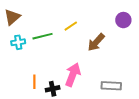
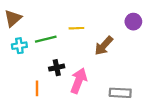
yellow line: (71, 26) -> (76, 28), turned 32
black cross: (53, 89) -> (57, 68), moved

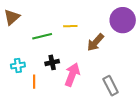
purple circle: (133, 22) -> (123, 20), size x1.6
cyan cross: (19, 46) -> (18, 65), moved
gray rectangle: (120, 93) -> (111, 86), turned 60

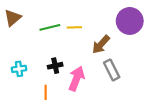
green line: (42, 36) -> (50, 27), moved
orange line: (34, 82) -> (46, 92), moved
gray rectangle: (111, 86) -> (112, 70), moved

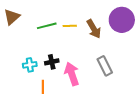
brown arrow: (101, 44) -> (94, 29), moved, turned -72
cyan cross: (19, 69) -> (30, 65), moved
pink arrow: (76, 78) -> (72, 74), turned -40

